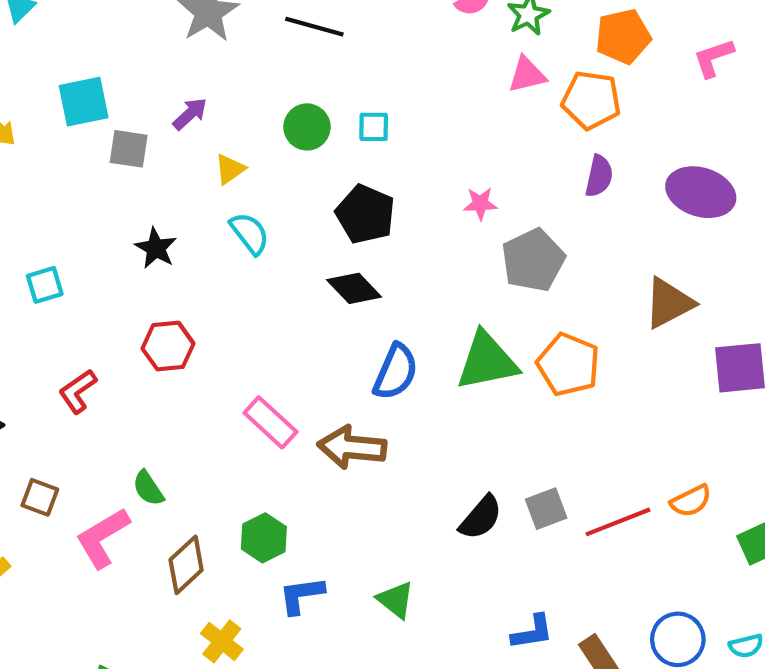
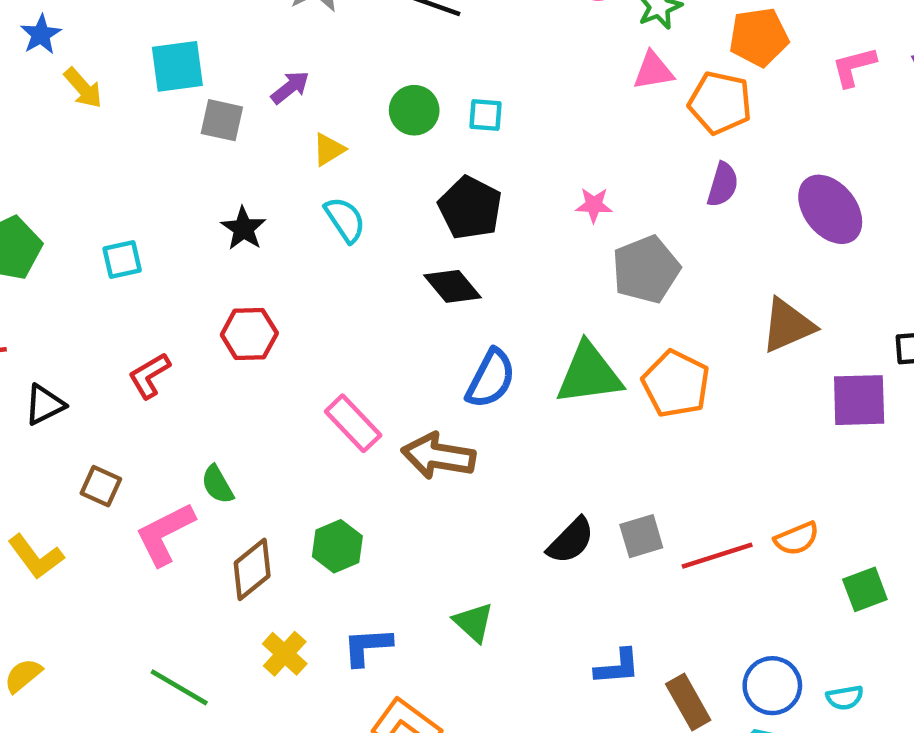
purple ellipse: (701, 192) -> (830, 209), turned 30
blue L-shape: (301, 595) -> (367, 646), moved

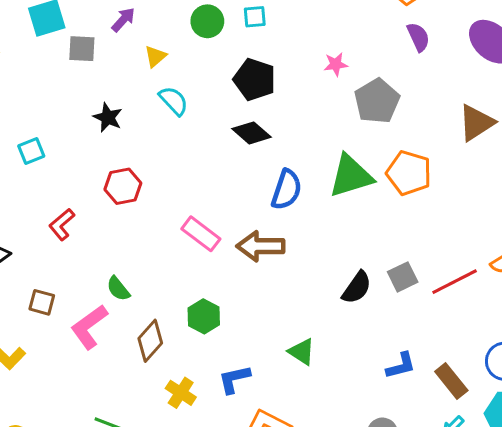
purple semicircle: (723, 185) -> (418, 37), turned -32

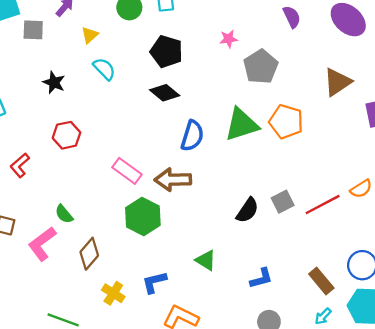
green hexagon: (204, 316) -> (143, 216), moved, size x1.4
blue L-shape: (401, 366) -> (261, 278), moved

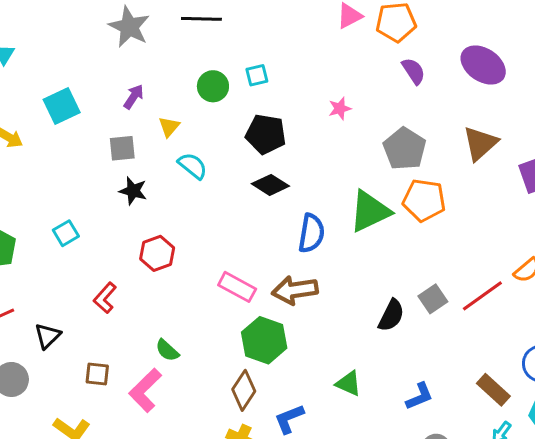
gray square: (33, 30) -> (122, 148), moved
gray pentagon: (261, 67) -> (405, 149), moved
brown diamond: (89, 254) -> (244, 390), moved

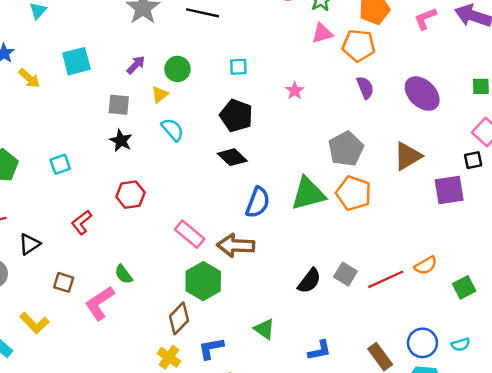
green circle: (213, 86) -> (177, 69), moved
pink star: (340, 108) -> (295, 91), moved, turned -30
gray square: (433, 299) -> (345, 274), turned -35

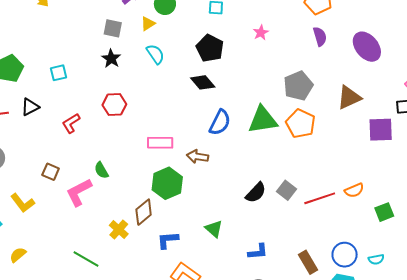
pink rectangle: (190, 234) -> (160, 143), turned -45
black triangle: (29, 244) -> (30, 107), moved
brown arrow: (236, 246) -> (198, 157), size x0.7
yellow cross: (169, 357) -> (119, 230), moved

